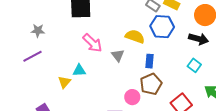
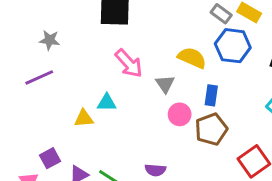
yellow triangle: (64, 82) -> (84, 118), turned 40
pink circle: (132, 97) -> (180, 114), moved

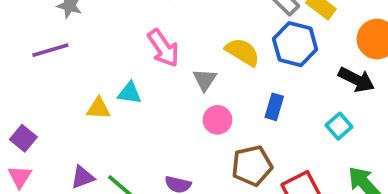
blue rectangle: (211, 95) -> (274, 107), moved
brown pentagon: (211, 129) -> (252, 166), moved
purple square: (50, 158) -> (23, 138), moved, turned -30

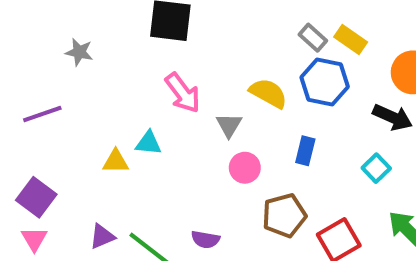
purple line: (50, 50) -> (42, 114), moved
purple square: (23, 138) -> (36, 197), size x1.4

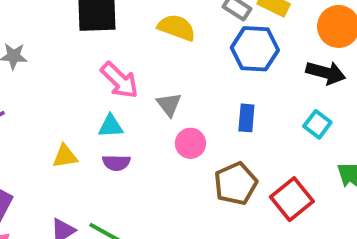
yellow semicircle: (268, 93) -> (177, 28), moved
cyan triangle: (148, 143) -> (111, 126), moved
purple semicircle: (205, 239) -> (116, 163), moved

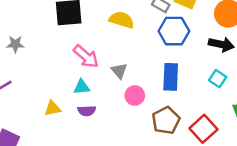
blue rectangle: (246, 118) -> (171, 77), size x1.5

